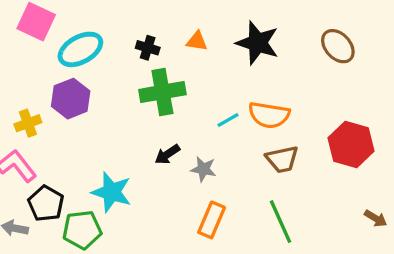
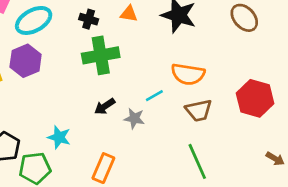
cyan line: (228, 120) -> (154, 96), moved
cyan star: (112, 192) -> (59, 137), size x0.7
orange rectangle: (212, 220) -> (103, 168), moved

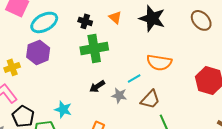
orange triangle: (129, 14) -> (115, 17), turned 32
brown trapezoid: (199, 110) -> (150, 99), moved, turned -35

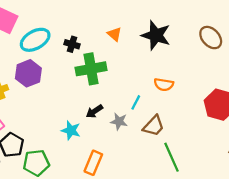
black cross: (85, 21) -> (72, 44), moved
orange semicircle: (159, 62) -> (164, 85), size x0.7
cyan line: (134, 78) -> (136, 102), turned -32
cyan star: (63, 109) -> (71, 130), moved

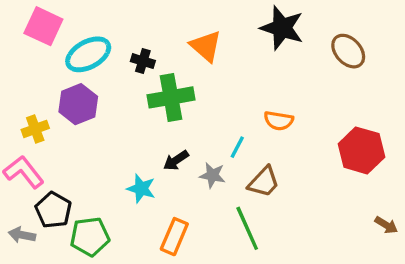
orange triangle: (115, 34) -> (206, 46), size x1.5
black star: (156, 35) -> (282, 28), moved
green line: (172, 157) -> (247, 228), moved

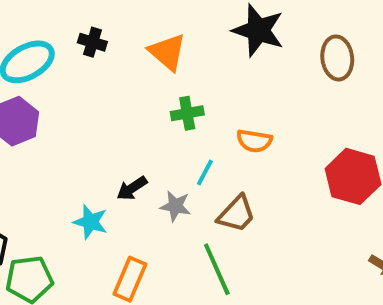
brown ellipse: (348, 51) -> (337, 58), turned 36
black cross: (143, 61) -> (92, 42), moved
green cross: (171, 97) -> (187, 113), moved, size x0.6

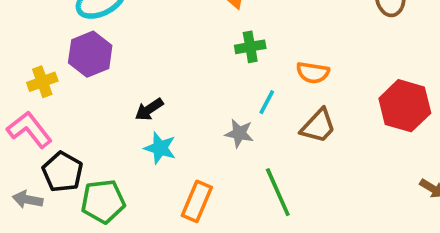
black arrow: (132, 188) -> (149, 109), moved
brown trapezoid: (237, 214) -> (318, 126), moved

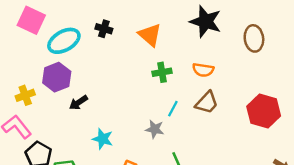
orange semicircle: (313, 73) -> (203, 70), moved
black arrow: (149, 109) -> (78, 103), moved
brown trapezoid: (318, 126) -> (207, 103), moved

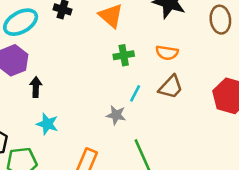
black arrow: (78, 103) -> (36, 87), turned 126
cyan star: (103, 139) -> (47, 124), moved

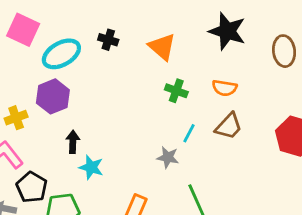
green cross: (124, 55) -> (176, 91), turned 30
black arrow: (36, 87) -> (73, 142), moved

